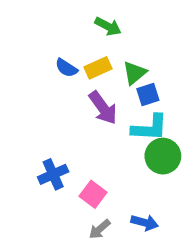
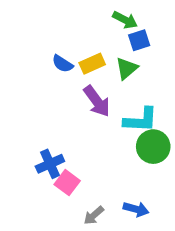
green arrow: (108, 26) -> (125, 20), moved
blue square: (148, 94) -> (139, 40), moved
pink square: (93, 194) -> (67, 183), moved

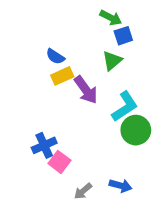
yellow rectangle: (92, 64) -> (62, 76), moved
cyan L-shape: (141, 120) -> (125, 106), turned -36

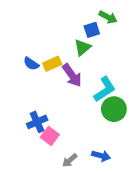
green arrow: (111, 18) -> (108, 17), moved
blue square: (123, 36) -> (92, 30), moved
blue semicircle: (55, 57) -> (31, 64), moved
green triangle: (112, 61) -> (82, 47), moved

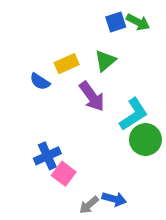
blue square: (92, 30) -> (116, 22), moved
yellow rectangle: (52, 64) -> (67, 64), moved
blue arrow: (101, 156) -> (114, 199), moved

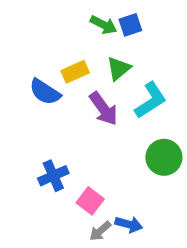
green arrow: (138, 22) -> (104, 25), moved
blue semicircle: (40, 82) -> (45, 92), size x1.4
cyan L-shape: (134, 114) -> (150, 100), moved
pink square: (64, 174) -> (90, 201), moved

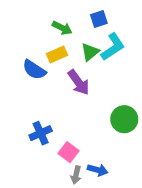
green arrow: (104, 25) -> (62, 28), moved
cyan L-shape: (150, 100) -> (113, 47), moved
gray arrow: (100, 231) -> (76, 175), turned -36

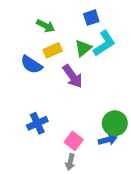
green arrow: (62, 28) -> (46, 26), moved
green circle: (124, 119) -> (115, 123), moved
pink square: (68, 152) -> (74, 141), moved
blue arrow: (98, 170) -> (108, 140), moved, turned -30

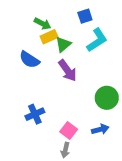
green triangle: (83, 48) -> (63, 44), moved
yellow rectangle: (53, 50) -> (49, 37), moved
green circle: (115, 123) -> (107, 98), moved

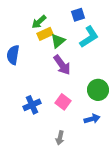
green arrow: (42, 24) -> (39, 22), turned 112
blue semicircle: (29, 60) -> (13, 55), moved, turned 66
pink square: (69, 130) -> (63, 102), moved

